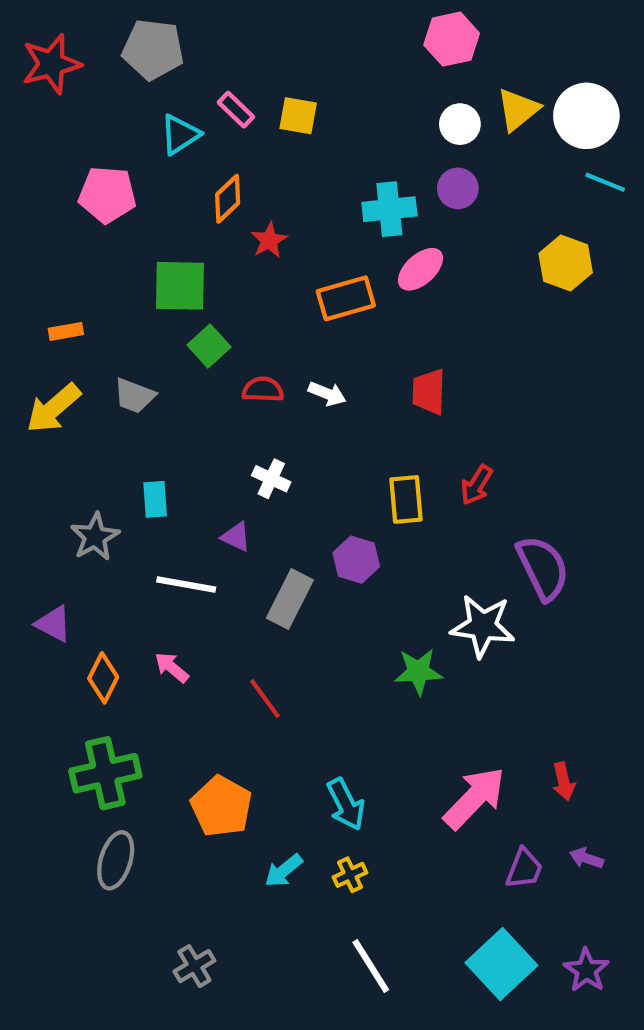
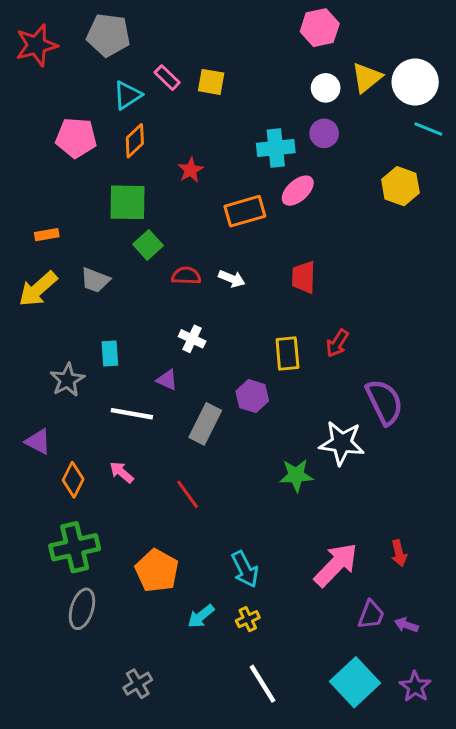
orange diamond: (228, 199) -> (135, 141), moved
purple arrow: (586, 858) -> (406, 625), moved

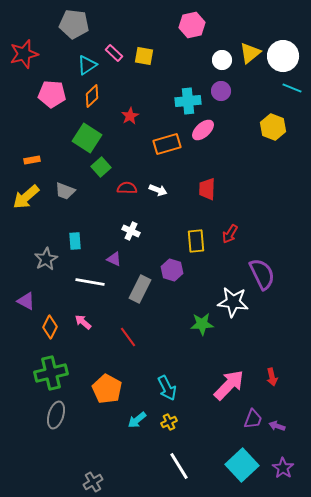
pink hexagon: (320, 28) -> (192, 25), moved
red star: (36, 45) -> (24, 54), moved
green square: (127, 202) -> (87, 138), turned 32
gray cross: (138, 684) -> (93, 482), moved

